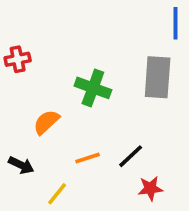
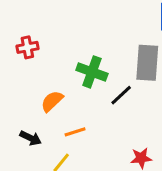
black line: (131, 156) -> (121, 95), moved
orange line: (88, 158) -> (75, 132), moved

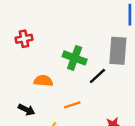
orange semicircle: (52, 101) -> (43, 81), turned 48
orange line: (75, 132) -> (72, 105), moved

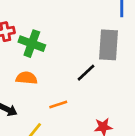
green cross: (75, 58) -> (32, 44), moved

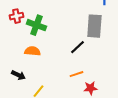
orange line: (58, 104) -> (76, 74), moved

